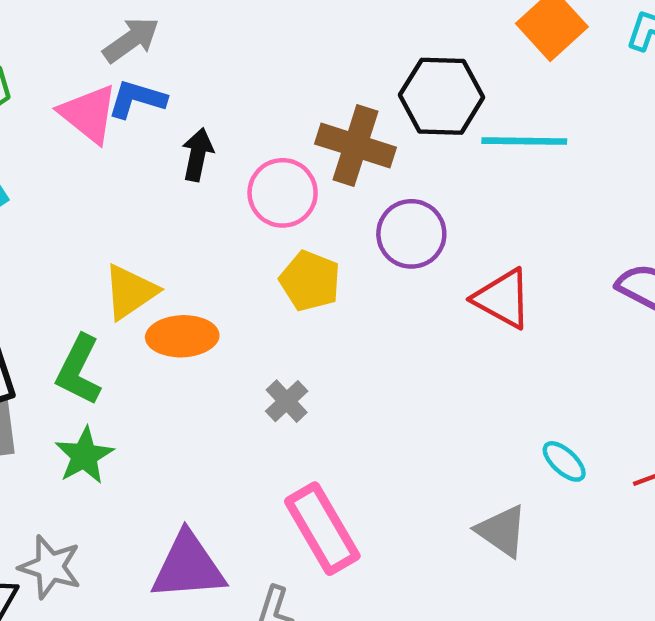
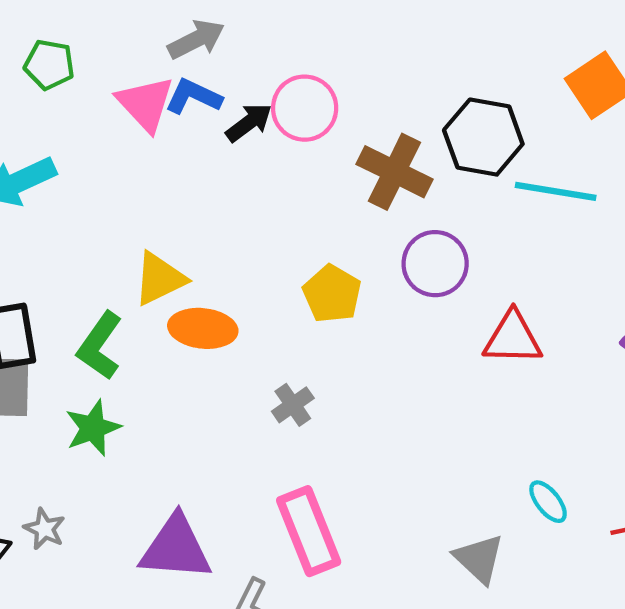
black arrow: (198, 155) -> (249, 123), moved, turned 33
pink circle: (283, 193) -> (305, 108), moved
red triangle: (503, 299) -> (513, 338), turned -36
gray star: (50, 567) -> (44, 529), size x0.7

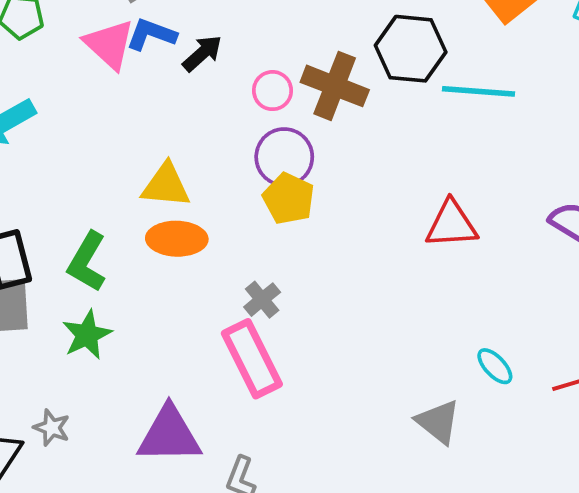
pink circle: (305, 108) -> (272, 91), moved, size x0.7
purple circle: (435, 264) -> (284, 157), moved
yellow triangle: (160, 279) -> (166, 185), moved, turned 36
pink rectangle: (309, 531) -> (252, 359), moved

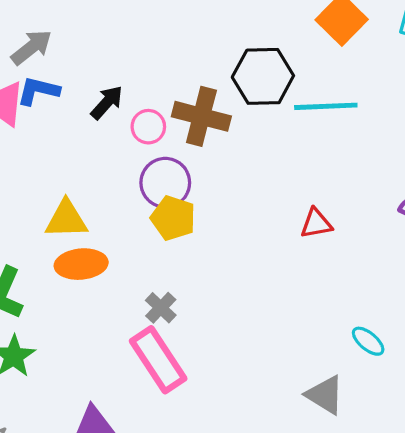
black arrow: (202, 53) -> (107, 102), moved
red triangle: (451, 224) -> (316, 223), size x0.7

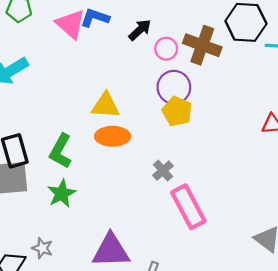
pink rectangle: (158, 360) -> (188, 207), moved

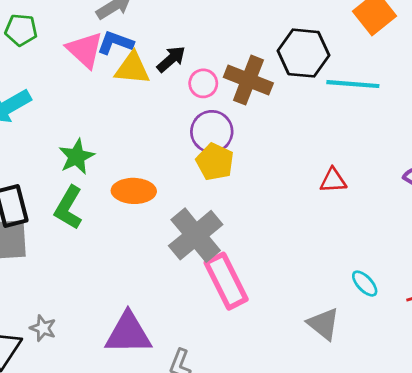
yellow triangle: (105, 105) -> (132, 68), moved
gray cross: (163, 171) -> (196, 235), size x2.0
green star: (62, 194) -> (77, 157), moved

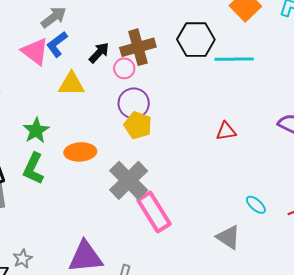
blue L-shape: (115, 43) -> (57, 44), turned -52
yellow triangle: (132, 68) -> (71, 84), moved
brown cross: (248, 80) -> (138, 47), moved, turned -32
gray star: (43, 328) -> (23, 259), turned 30

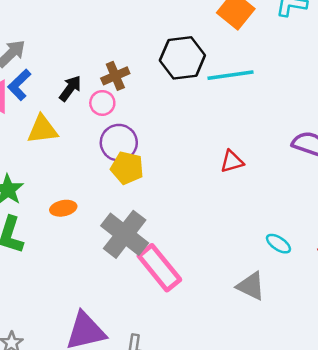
brown cross: (138, 47) -> (115, 76), size x0.7
orange ellipse: (80, 152) -> (63, 208), size x0.7

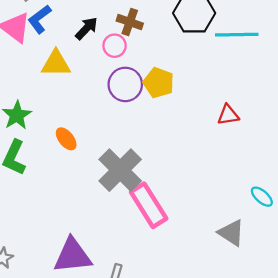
brown cross: (115, 76) -> (130, 22), turned 35
yellow pentagon: (127, 168) -> (159, 83), moved
orange ellipse: (63, 208) -> (66, 139), turned 55

